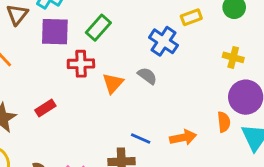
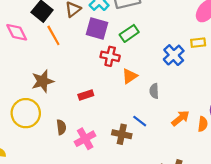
gray semicircle: (147, 76) -> (154, 91), moved, turned -144
red rectangle: (45, 108) -> (86, 95), moved
orange arrow: (183, 137) -> (180, 118), moved, turned -42

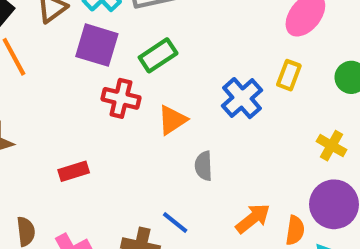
yellow rectangle: (198, 43) -> (289, 75), turned -64
orange triangle: (130, 76) -> (172, 120), moved

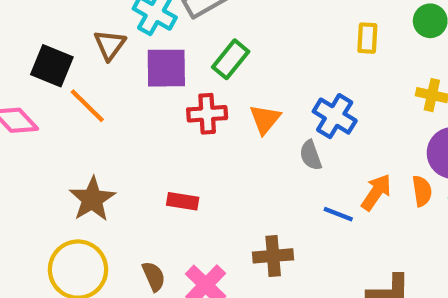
blue cross: (242, 98) -> (335, 116), moved
red rectangle: (74, 171) -> (183, 201), turned 44
blue line: (175, 222) -> (338, 214), moved

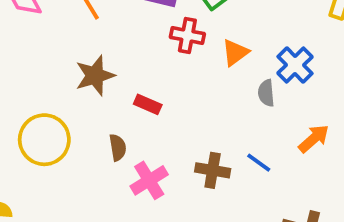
brown star: (92, 199) -> (95, 75), moved
blue line: (338, 214) -> (259, 163), moved
brown semicircle: (154, 276) -> (118, 147), moved

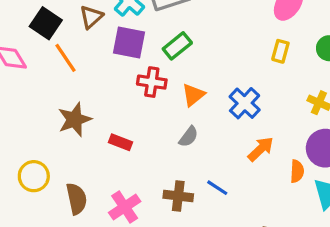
gray semicircle: (266, 93) -> (189, 137), moved, turned -135
orange arrow: (314, 139) -> (261, 149), moved
yellow circle: (44, 140) -> (34, 176), size x0.7
brown semicircle: (118, 147) -> (77, 199), moved, size x1.4

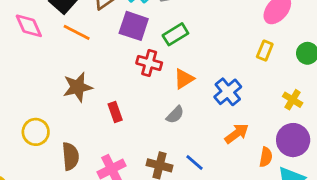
orange line: (66, 58) -> (77, 32), turned -36
red rectangle: (121, 142) -> (115, 112), turned 42

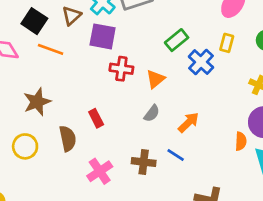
green rectangle: (175, 34) -> (177, 40), moved
brown star: (78, 87) -> (37, 102), moved
blue cross: (228, 92) -> (201, 62), moved
orange arrow: (237, 134) -> (189, 122), moved
brown semicircle: (70, 156) -> (68, 138), moved

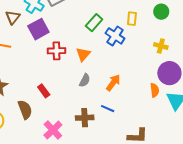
purple square: (103, 36) -> (38, 29), turned -30

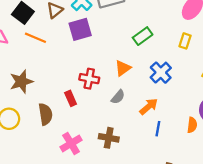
blue cross: (115, 36) -> (161, 73), moved
red cross: (57, 51) -> (89, 79), moved
blue line: (108, 109) -> (158, 129), moved, turned 64

